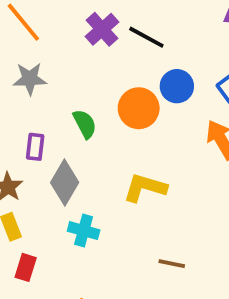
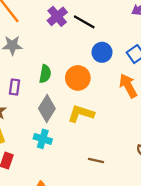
orange circle: (139, 108) -> (78, 78), moved
green semicircle: (85, 124) -> (45, 74), turned 36
gray diamond: (65, 183) -> (47, 109), moved

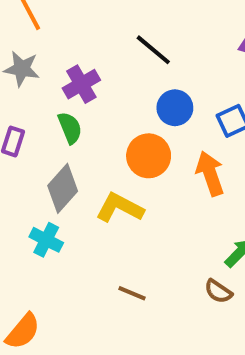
purple cross: (57, 16) -> (81, 84), moved
green semicircle: (45, 74) -> (70, 128), turned -42
orange circle: (78, 78) -> (149, 156), moved

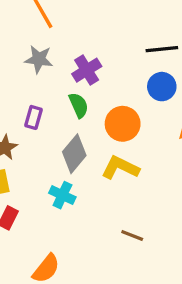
black line: (153, 50) -> (162, 49), moved, turned -44
orange circle: (149, 156) -> (123, 124), moved

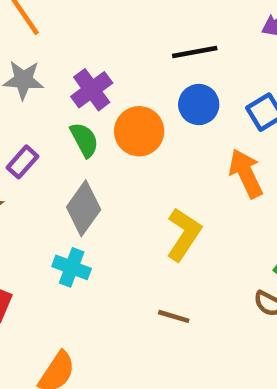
purple rectangle: (34, 117) -> (22, 162), turned 30
orange circle: (123, 124) -> (139, 131), moved
yellow L-shape: (120, 168) -> (184, 234), moved, turned 102

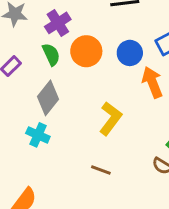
blue circle: (199, 105) -> (130, 53), moved

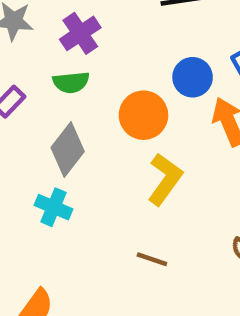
orange circle: (86, 51) -> (143, 115), moved
green semicircle: (51, 54) -> (71, 82), turned 110

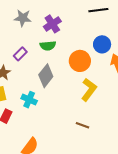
cyan cross: (54, 207) -> (29, 100), moved

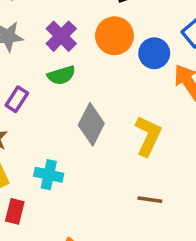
orange circle: (80, 61) -> (114, 36), moved
gray diamond: (46, 76) -> (91, 124), moved

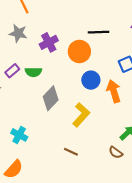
blue circle: (154, 53) -> (91, 80), moved
green semicircle: (61, 75) -> (33, 72), moved
cyan cross: (49, 175) -> (19, 135), moved

